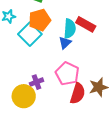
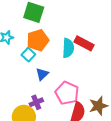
cyan square: (30, 34) -> (28, 55), size x0.6
blue triangle: (65, 43) -> (42, 74), moved

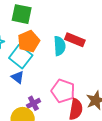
cyan square: (28, 55) -> (21, 57), size x1.6
blue triangle: (42, 74) -> (18, 77), moved, turned -32

